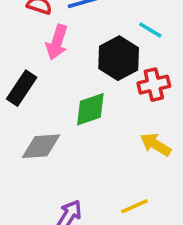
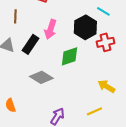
pink arrow: (57, 42) -> (50, 29), moved
yellow arrow: (156, 145) -> (106, 86), moved
gray diamond: (41, 146) -> (41, 77), turned 35

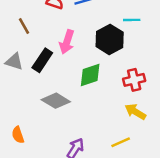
cyan line: (103, 11) -> (132, 20), turned -32
brown line: (15, 16) -> (24, 26), turned -32
red cross: (105, 42) -> (134, 80), moved

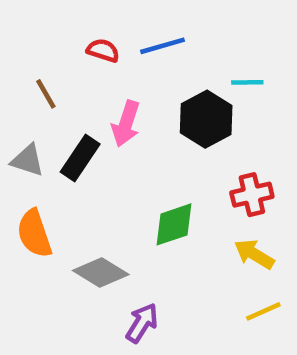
green diamond: (90, 75) -> (174, 224), moved
gray diamond: (56, 101) -> (101, 272), moved
orange semicircle: (18, 135) -> (34, 234), moved, size x1.5
yellow line: (121, 142) -> (263, 311), moved

